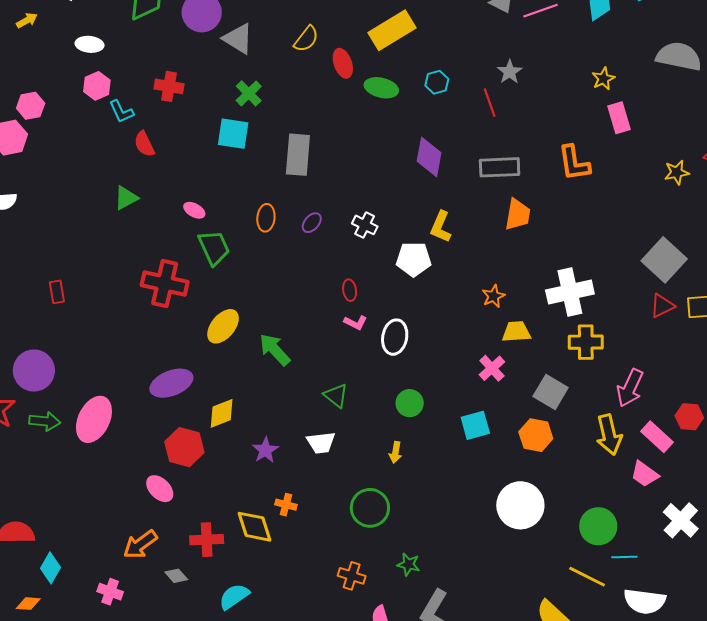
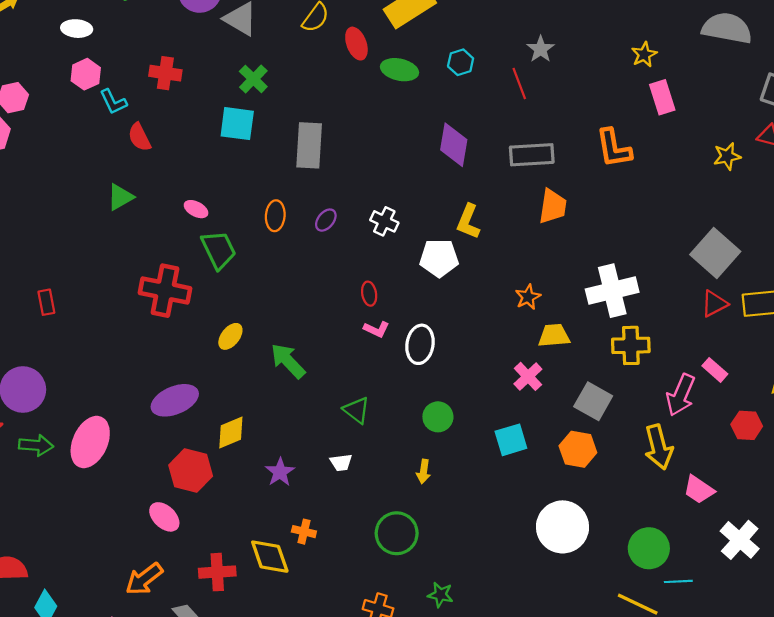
yellow ellipse: (223, 326) -> (230, 336), size x0.7
pink rectangle: (657, 437) -> (715, 370), moved, size x0.7
white trapezoid: (321, 443) -> (341, 462), size x0.7

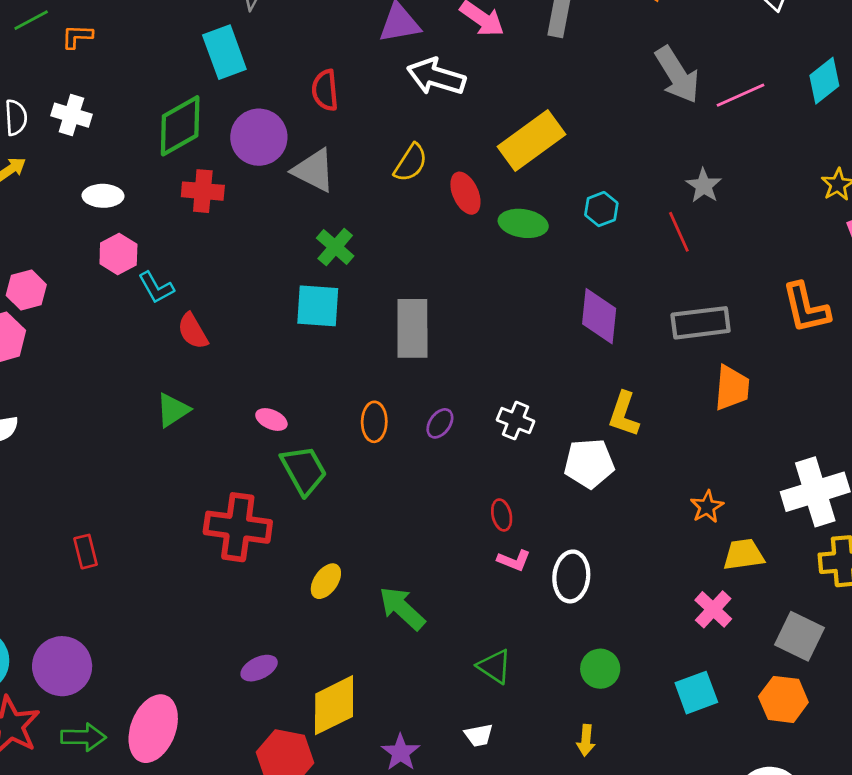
red cross: (165, 73) -> (203, 191), moved
purple ellipse: (175, 400) -> (259, 668), size x0.6
yellow diamond: (231, 432) -> (334, 705), size x1.4

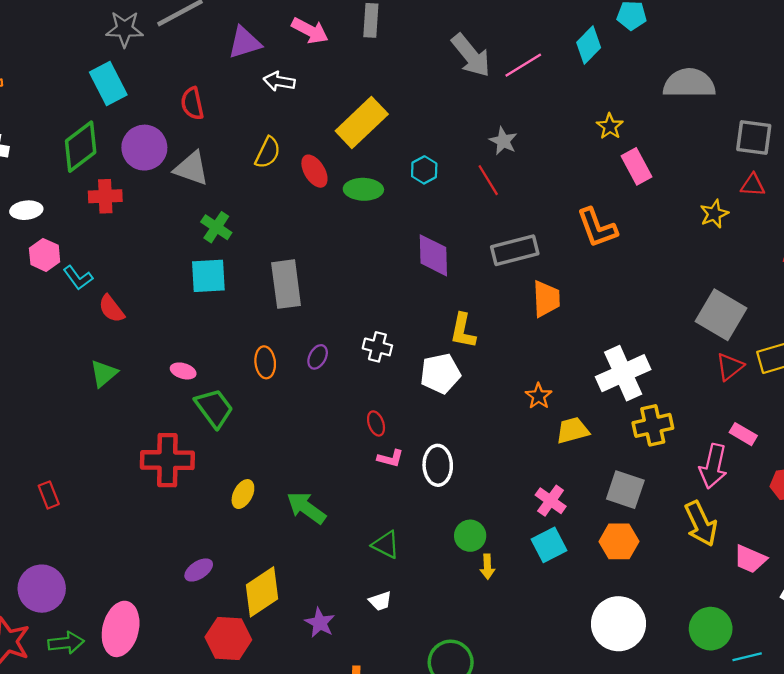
white arrow: (436, 77) -> (279, 81), size x0.7
pink cross: (713, 609) -> (551, 501), moved
yellow arrow: (586, 740) -> (487, 567), moved

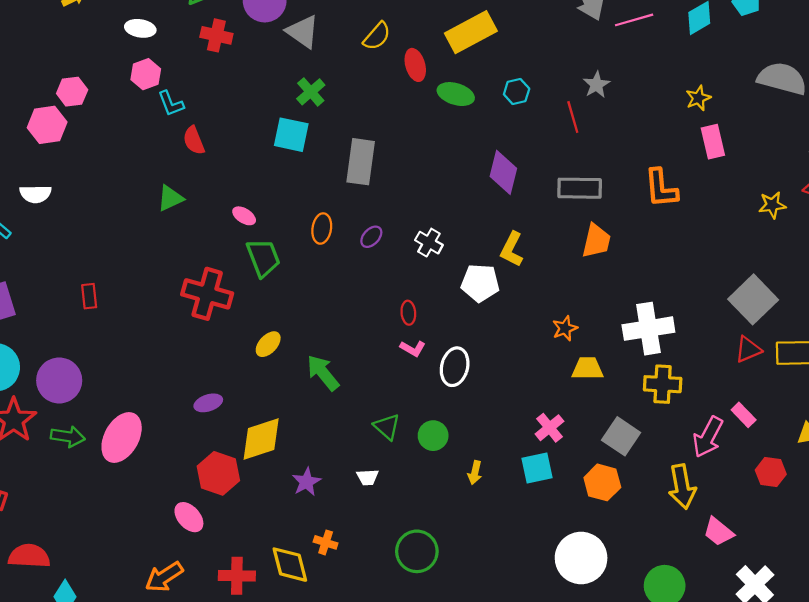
green circle: (470, 536) -> (433, 436), moved

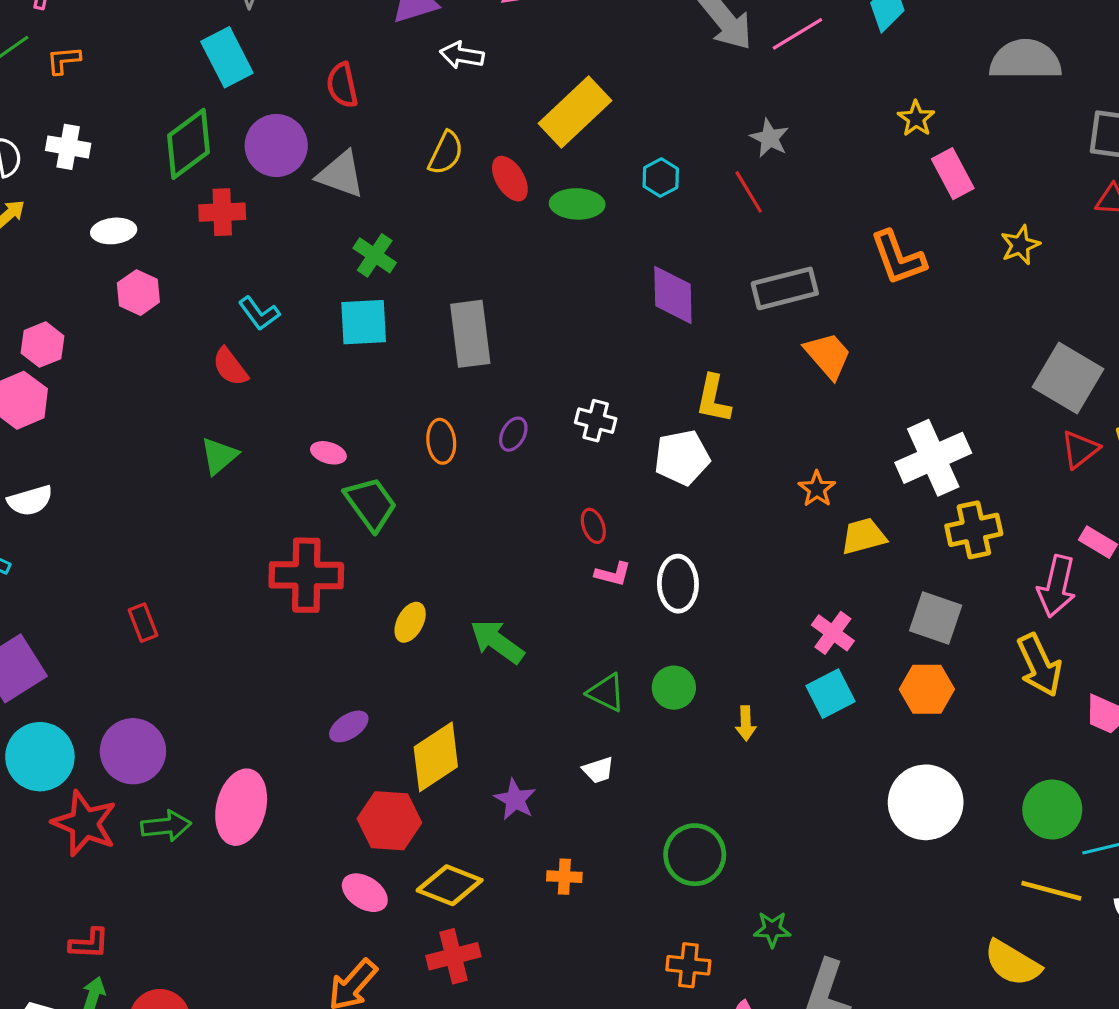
cyan L-shape: (171, 104) -> (259, 313), moved
yellow star: (772, 205) -> (1020, 245), moved
orange trapezoid: (596, 241) -> (828, 355), turned -39
yellow diamond: (290, 565) -> (450, 885), moved, turned -39

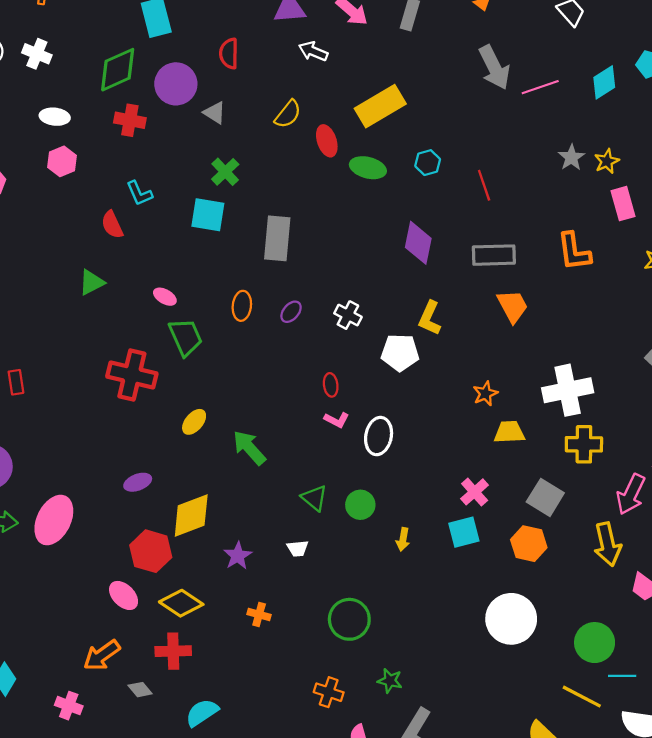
gray star: (770, 138) -> (571, 157), moved
gray triangle: (341, 174) -> (215, 113), size x0.7

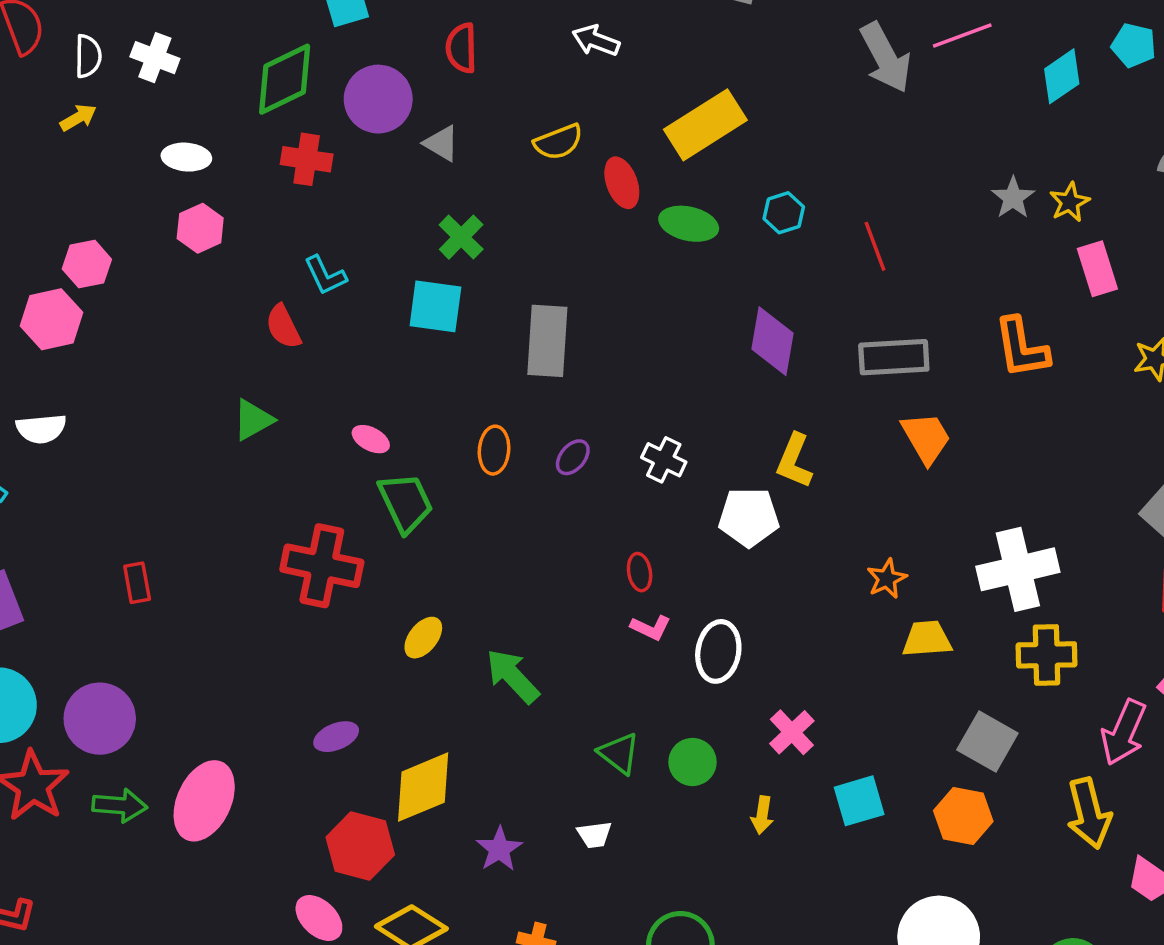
pink line: (540, 87) -> (962, 35), moved
yellow semicircle: (288, 114) -> (558, 142), turned 32
pink cross: (475, 492) -> (792, 732), moved

